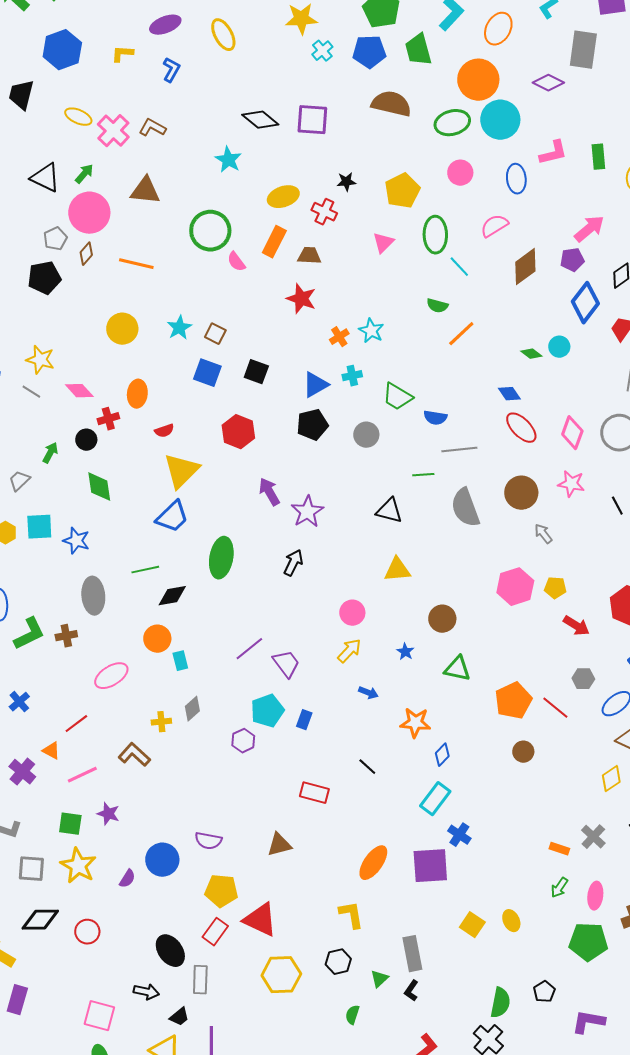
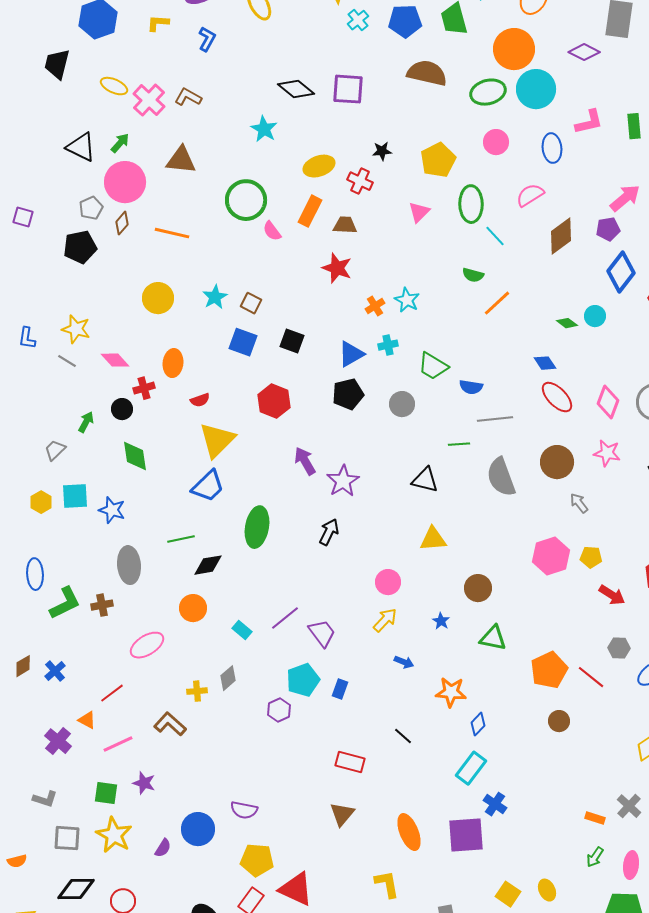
cyan rectangle: (180, 661) -> (242, 630), moved, turned -36
brown triangle: (279, 845) -> (342, 814), moved, turned -36
orange ellipse: (373, 863) -> (409, 832), turned -57

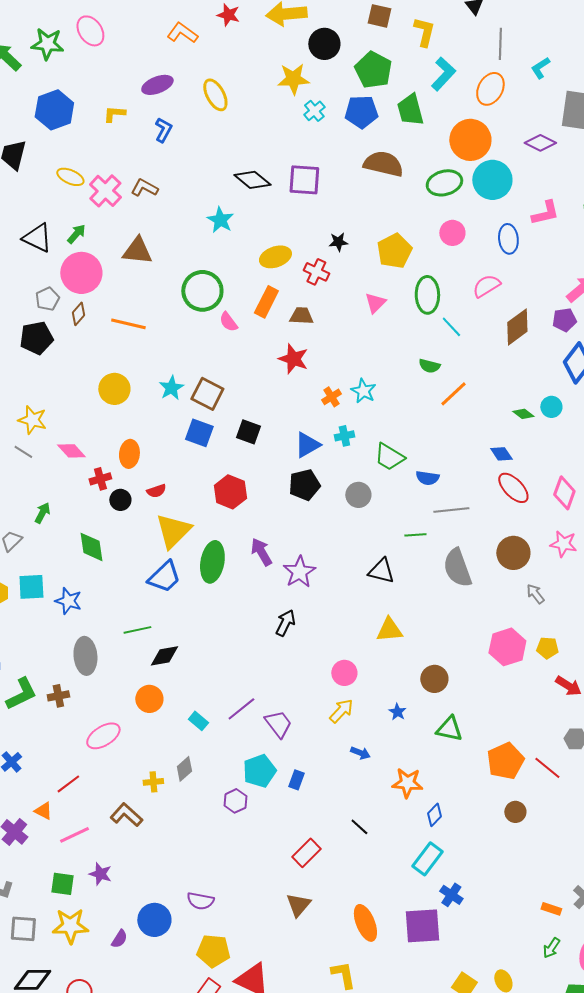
brown square: (251, 303) -> (207, 394), size x1.5
black circle: (122, 409) -> (120, 500), moved
green ellipse: (257, 527) -> (212, 562), moved
red rectangle: (350, 762) -> (306, 853), turned -60
yellow star: (114, 835) -> (70, 926), turned -30

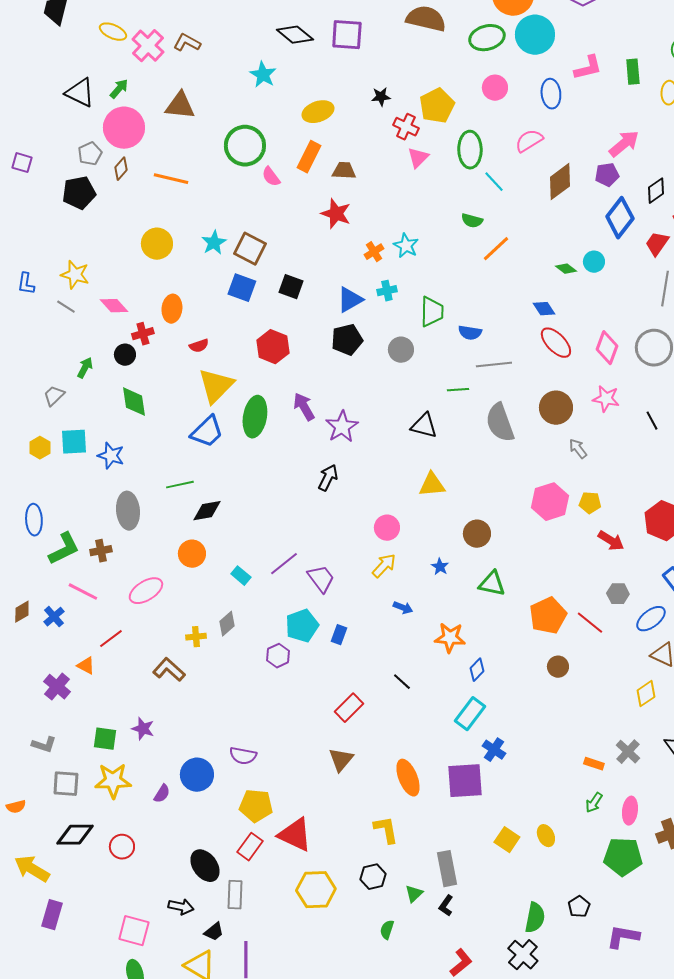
red cross: (316, 272) -> (406, 127), moved
green trapezoid: (389, 457) -> (432, 312), turned -120
black circle: (120, 500) -> (125, 355), moved
pink line: (74, 835) -> (83, 592), moved, turned 52

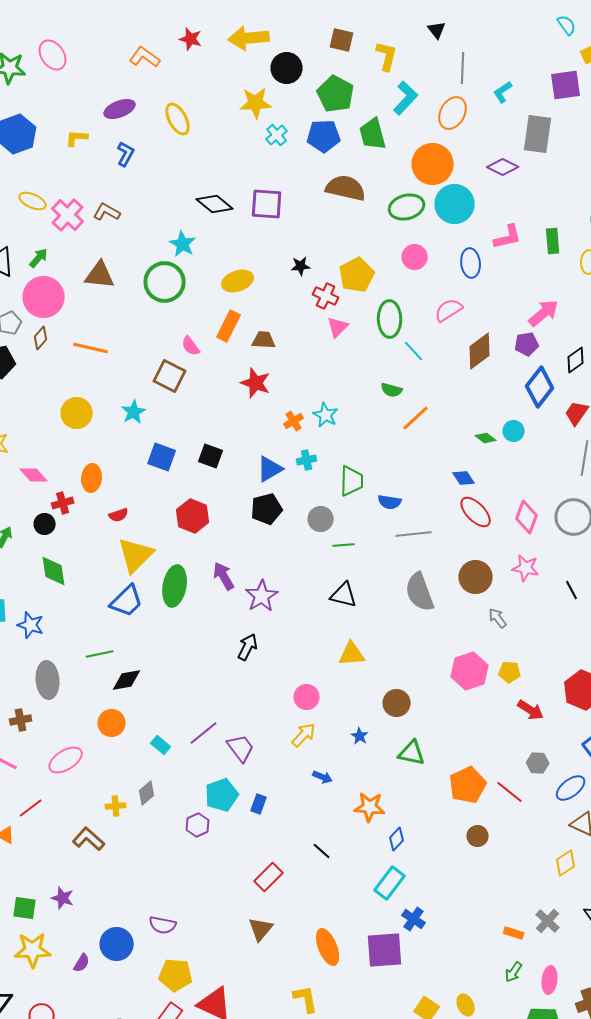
green circle: (245, 146) -> (165, 282), moved
brown square: (250, 249) -> (170, 376), moved
green line: (458, 390) -> (344, 545), moved

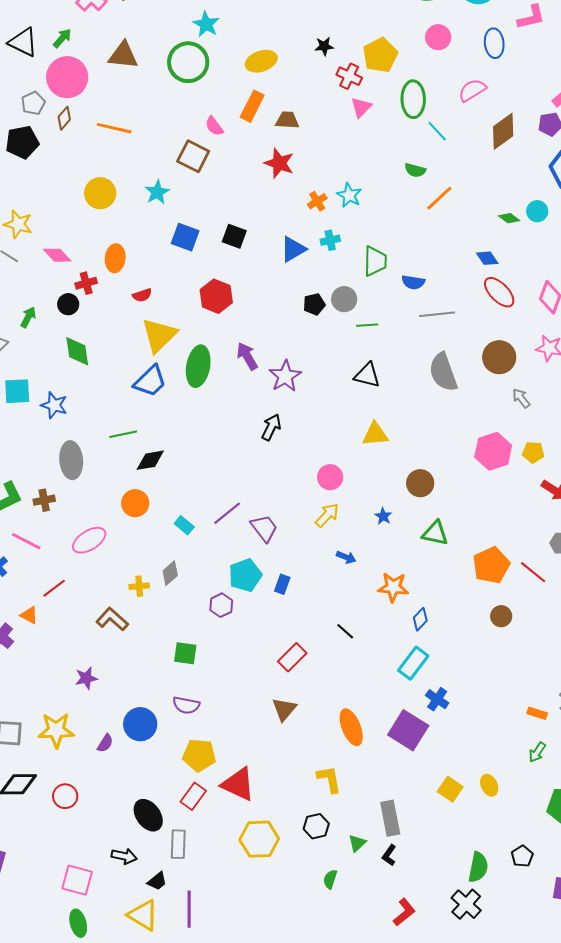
black pentagon: (267, 509) -> (314, 304), moved, size x0.7
purple star: (63, 898) -> (86, 678), turned -30
green square: (25, 908) -> (185, 653), moved
purple square: (385, 950) -> (408, 730), turned 36

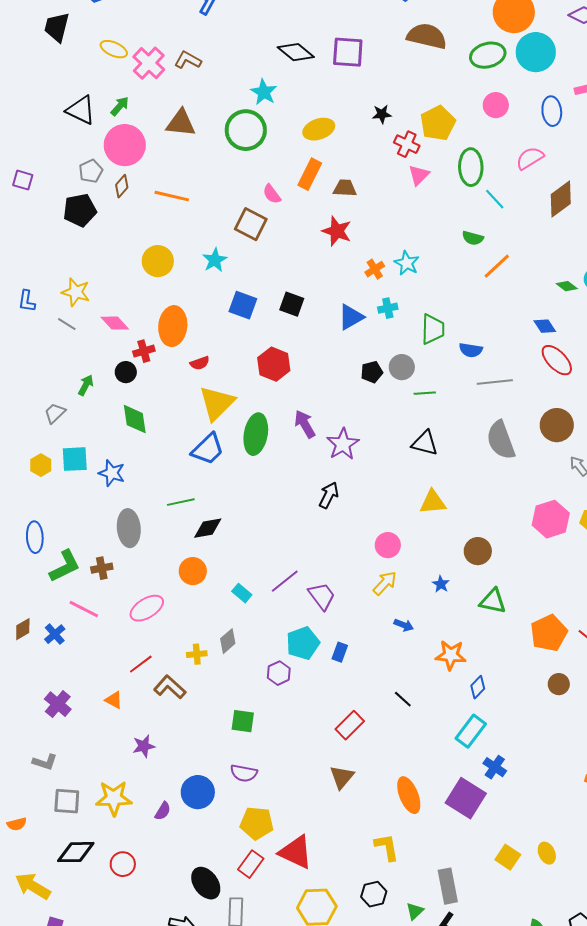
orange ellipse: (115, 258) -> (173, 326), size x1.4
red line: (54, 588) -> (141, 664), moved
orange triangle: (29, 615) -> (114, 700), moved

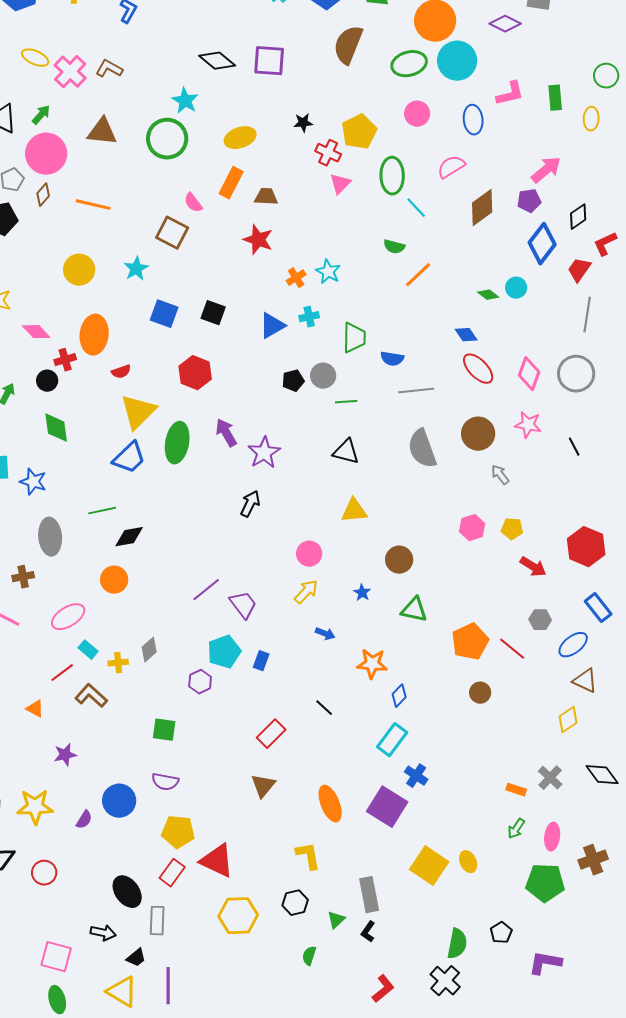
brown semicircle: (427, 36) -> (348, 45), turned -81
pink hexagon: (551, 519) -> (472, 528), size x0.7
cyan rectangle: (242, 593) -> (88, 650), moved
yellow square: (508, 857) -> (429, 866), size x1.5

